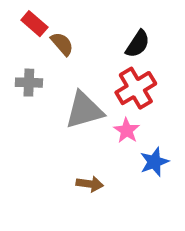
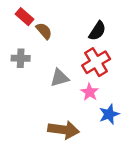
gray triangle: (84, 110) -> (60, 78), size x0.7
brown arrow: (90, 184) -> (64, 130), size x1.6

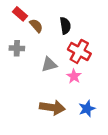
black semicircle: (97, 31) -> (65, 26), moved, turned -42
red cross: (96, 62) -> (79, 51), turned -30
blue star: (109, 114) -> (87, 109), moved

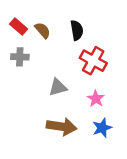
red rectangle: (20, 14) -> (19, 26), moved
gray triangle: (49, 64) -> (58, 87), moved
pink star: (74, 76) -> (96, 99), moved

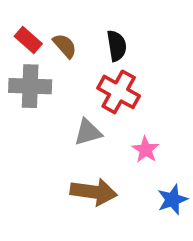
gray cross: (20, 57) -> (30, 86), size x1.5
red cross: (93, 61) -> (119, 92), moved
blue star: (102, 128) -> (172, 200), moved

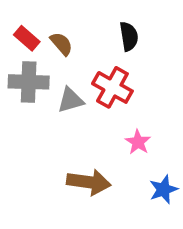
black semicircle: (117, 46) -> (129, 36), moved
gray triangle: (88, 132) -> (71, 100), moved

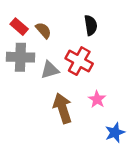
brown arrow: (89, 182) -> (63, 108), moved, turned -116

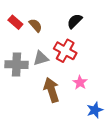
black semicircle: (91, 25) -> (75, 21), turned -126
gray cross: (20, 57) -> (16, 65), moved

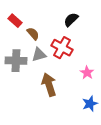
brown semicircle: (36, 25) -> (33, 34), moved
pink star: (80, 83) -> (87, 73), moved

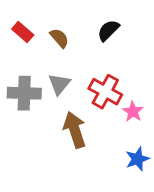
brown semicircle: (33, 34) -> (59, 38), moved
red cross: (62, 48) -> (105, 92), moved
gray triangle: (39, 55) -> (59, 84), turned -35

